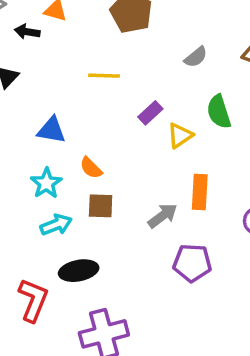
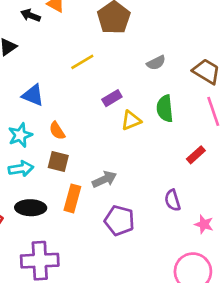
yellow line: (104, 76) -> (82, 62), turned -45
orange rectangle: (200, 192) -> (72, 198), moved

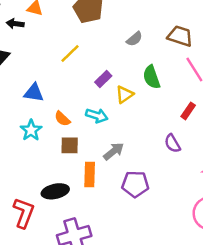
cyan arrow: (21, 169) -> (97, 116), moved, turned 40
purple semicircle: (173, 200) -> (172, 143), moved

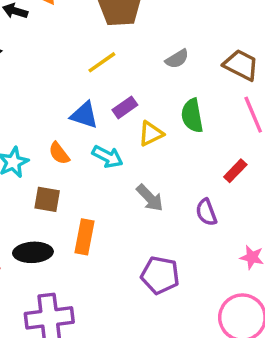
yellow line: (70, 53) -> (102, 62), moved
blue triangle: (34, 93) -> (84, 115), moved
brown square: (70, 145) -> (47, 199), moved
gray arrow: (114, 151) -> (150, 198), moved, turned 75
purple pentagon: (135, 184) -> (160, 275), moved

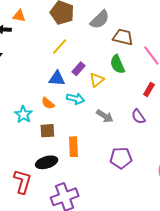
gray semicircle: (177, 59) -> (100, 20), moved, size x1.5
brown trapezoid: (241, 65) -> (123, 37), moved

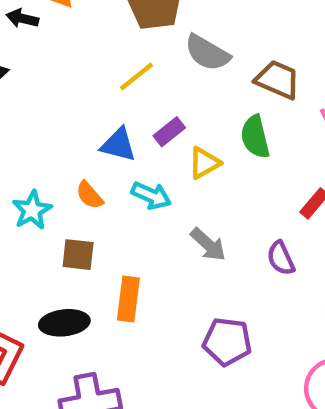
gray semicircle: (100, 20) -> (207, 53), moved, turned 65

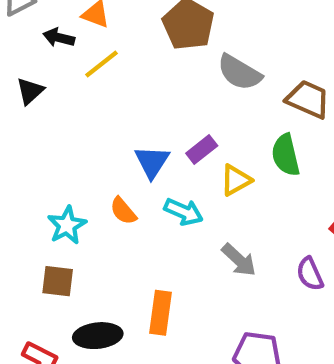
yellow line: (137, 76) -> (102, 64), moved
blue triangle: (118, 145) -> (152, 162), turned 48
brown square: (78, 255) -> (58, 281), moved

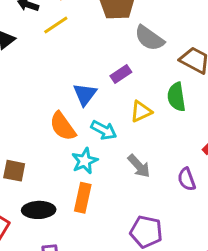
purple rectangle: (202, 150) -> (121, 74), moved
orange semicircle: (123, 211) -> (63, 126), size x1.5
cyan star: (67, 225) -> (85, 161), moved

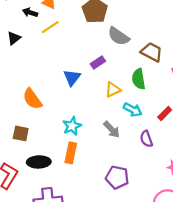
orange semicircle: (63, 126) -> (32, 99), moved
cyan arrow: (104, 130) -> (133, 110), moved

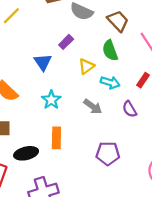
brown trapezoid: (152, 52) -> (118, 21), turned 30
cyan star: (72, 126) -> (51, 100), moved

